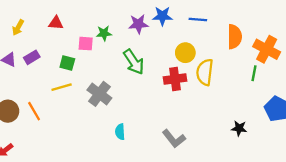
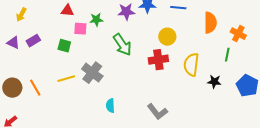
red triangle: (56, 23) -> (67, 11), moved
orange cross: (267, 49) -> (238, 34), size x0.7
yellow semicircle: (205, 72) -> (191, 65), moved
yellow line: (62, 87) -> (66, 79), moved
black star: (239, 128) -> (214, 82), moved

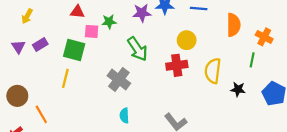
purple triangle: (13, 43) -> (18, 47), turned 32
green square: (64, 46) -> (74, 50), size x1.5
gray cross: (92, 73) -> (119, 79), moved
yellow line: (66, 79) -> (65, 78), moved, turned -60
orange line: (35, 88) -> (41, 114), moved

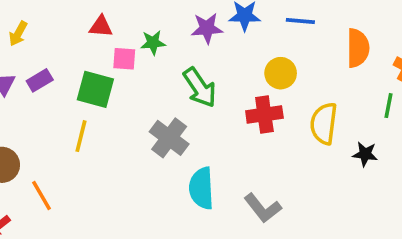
cyan semicircle: (124, 116) -> (202, 188), moved, size x1.6

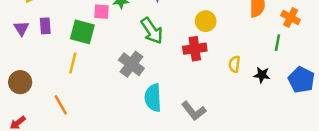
purple rectangle: (40, 80) -> (45, 26), turned -63
yellow semicircle: (324, 124) -> (234, 64), moved, size x0.6
orange line: (41, 195) -> (61, 105), moved

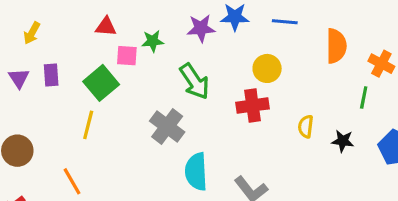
green square: (82, 32) -> (101, 83), turned 35

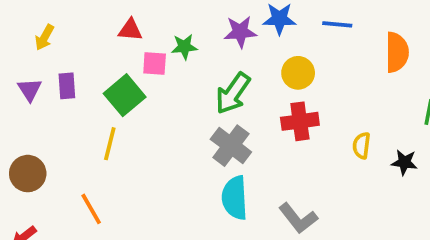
yellow circle: (267, 68) -> (298, 73), moved
green arrow: (195, 81) -> (233, 93), turned 69
gray cross: (167, 126) -> (231, 146), moved

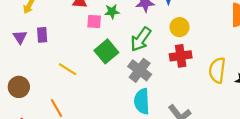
green square: (125, 95) -> (106, 51), moved
yellow line: (110, 144) -> (68, 69), turned -72
yellow semicircle: (361, 146) -> (217, 70), size x1.6

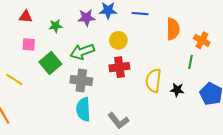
pink square: (94, 22) -> (29, 44), moved
green arrow: (141, 39) -> (82, 52), turned 35
gray cross: (140, 70) -> (81, 81), turned -30

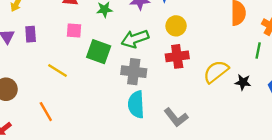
green square: (50, 63) -> (99, 52), turned -30
yellow semicircle: (153, 81) -> (216, 72), turned 45

